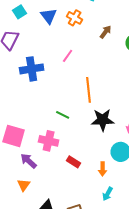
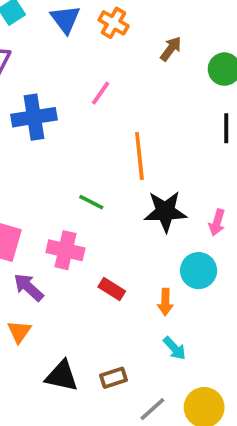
cyan arrow: (108, 194) -> (175, 348), turned -72

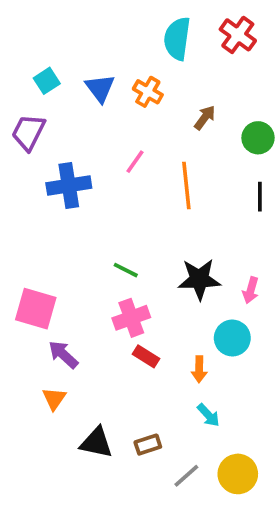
orange line: (139, 156) -> (186, 186), moved
pink cross: (65, 250) -> (131, 318), moved, turned -33

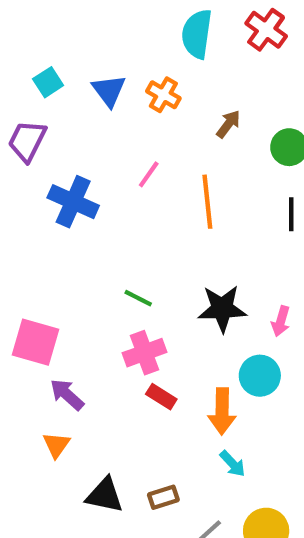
blue cross: (69, 186) -> (73, 202), turned 33
orange arrow: (199, 369) -> (222, 411), size x1.5

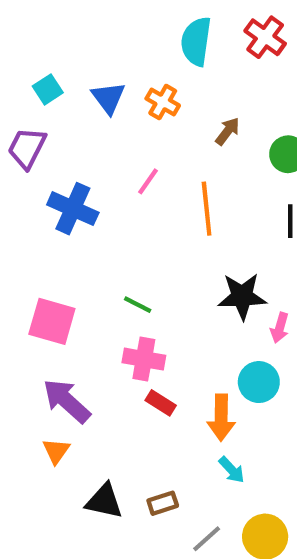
black star: (222, 309) -> (242, 296), moved
pink square: (35, 342) -> (52, 321), moved
pink cross: (144, 353) -> (144, 359), turned 30
purple arrow: (67, 395) -> (67, 401), size x1.4

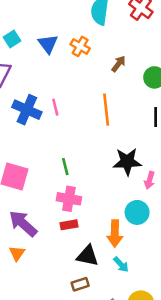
pink line: (148, 181) -> (55, 107), moved, turned -49
green line: (138, 305) -> (65, 167), turned 49
red rectangle: (161, 403) -> (69, 225), moved, turned -42
black triangle: (104, 501) -> (88, 256), moved

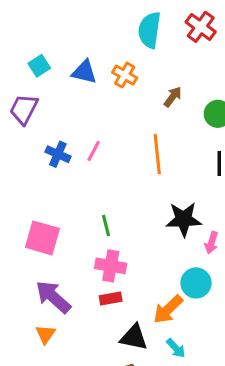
blue triangle: (48, 44) -> (84, 72), turned -40
pink line: (55, 107) -> (94, 151), turned 42
blue cross: (27, 110) -> (58, 154), size x0.7
orange arrow: (115, 234) -> (168, 309), turned 45

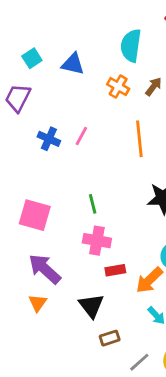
cyan semicircle: (149, 30) -> (131, 46), moved
orange cross: (125, 75) -> (118, 87), moved
red rectangle: (111, 298) -> (115, 270), moved
black triangle: (134, 337) -> (91, 306), moved, turned 40

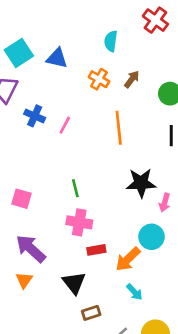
cyan semicircle: (131, 46) -> (111, 41), size x0.7
cyan square: (32, 58) -> (19, 53), size x1.5
blue cross: (49, 139) -> (35, 116), moved
pink square: (35, 215) -> (22, 199), size x0.7

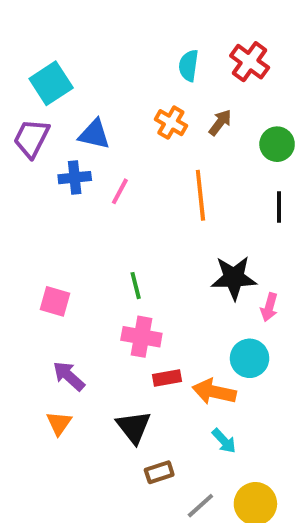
red cross: (155, 20) -> (250, 62), moved
blue triangle: (57, 58) -> (94, 134), moved
blue cross: (35, 116) -> (75, 178), turned -30
purple arrow: (31, 249) -> (69, 376), size x0.7
orange arrow: (128, 259) -> (214, 392), turned 56

